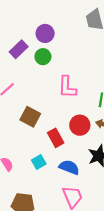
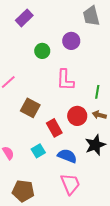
purple circle: (45, 33) -> (71, 41), moved
purple rectangle: (19, 49) -> (24, 18), moved

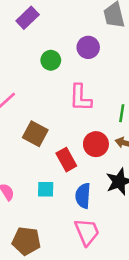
cyan square: (38, 151) -> (46, 189), turned 32
blue semicircle: (67, 156) -> (83, 196), turned -108

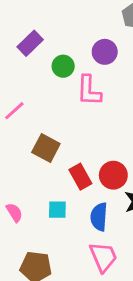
purple rectangle: (28, 18) -> (30, 43), moved
pink L-shape: (80, 98) -> (89, 91), moved
red circle: (96, 144) -> (113, 175), moved

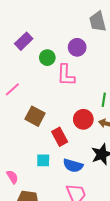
red circle: (113, 175) -> (83, 119), moved
pink semicircle: (14, 212) -> (12, 177), moved
blue semicircle: (99, 217) -> (73, 166), turned -78

